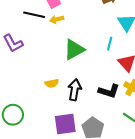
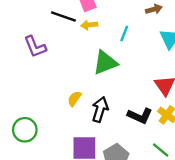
cyan line: (110, 44) -> (124, 34), moved
yellow semicircle: (52, 83) -> (74, 99), turned 128

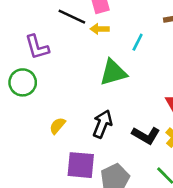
yellow semicircle: (74, 99) -> (57, 126), moved
green circle: (25, 130) -> (23, 82), moved

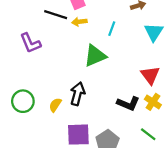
green circle: (23, 82) -> (23, 101), moved
black arrow: (102, 124) -> (78, 94), moved

